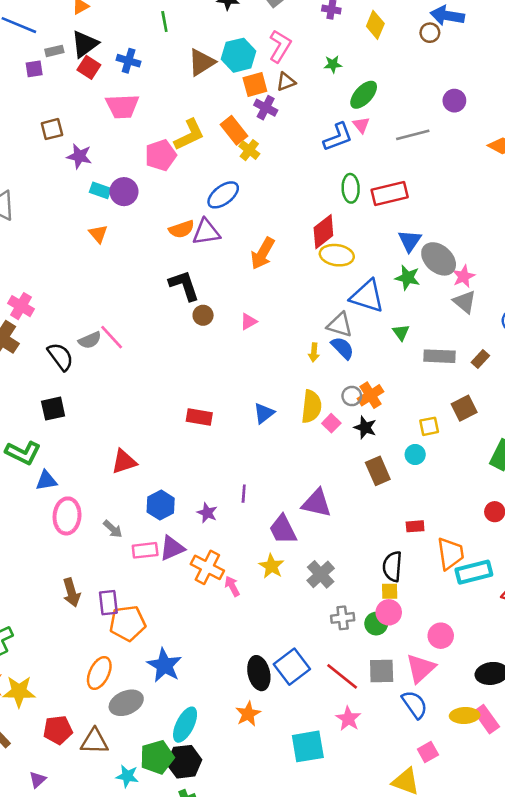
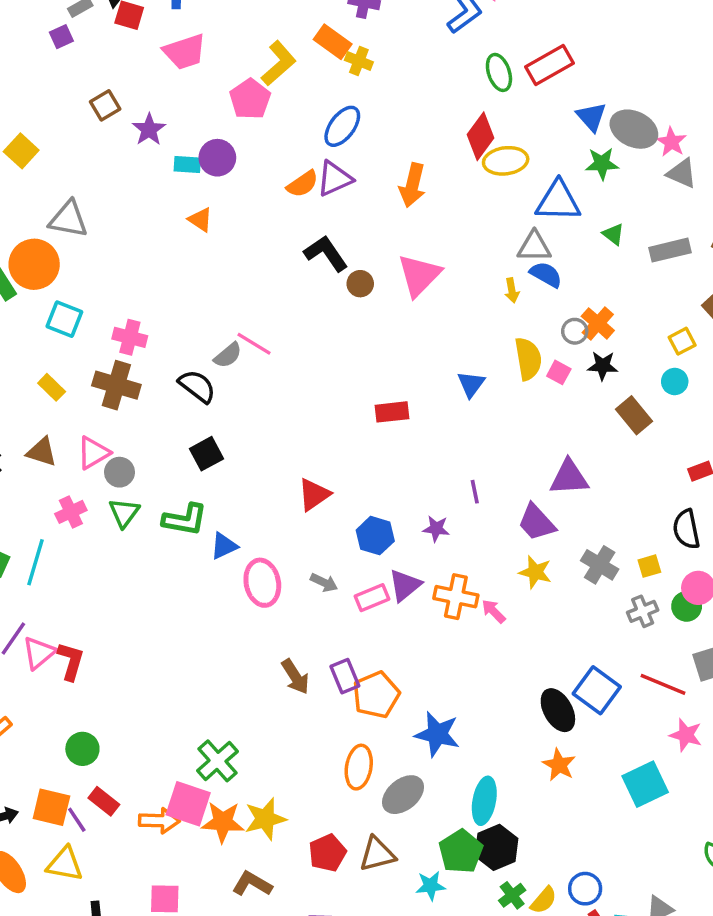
purple star: (79, 156) -> (149, 129), turned -30
pink triangle: (249, 322) -> (419, 275), size x2.0
yellow square: (390, 591) -> (649, 566), moved

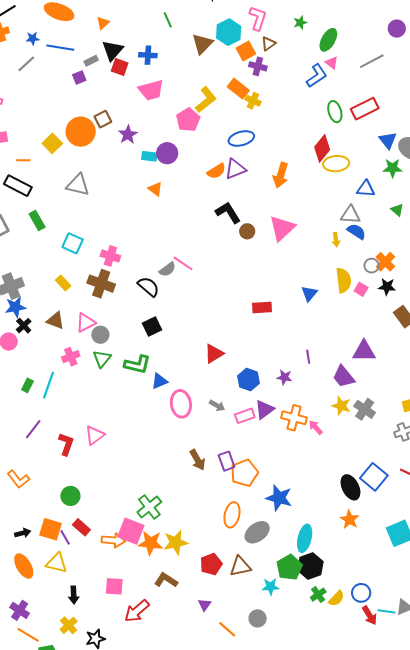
blue ellipse: (342, 126) -> (241, 138), turned 35
blue triangle: (558, 201) -> (366, 189), size x0.7
orange circle: (34, 264) -> (81, 132), moved
gray cross: (600, 565) -> (365, 409), moved
pink triangle: (39, 653) -> (95, 435), moved

